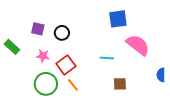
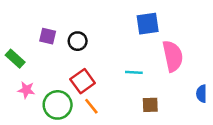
pink semicircle: (138, 45) -> (173, 56), turned 40
pink star: (43, 56) -> (26, 90), moved

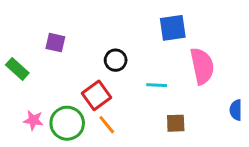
black circle: (78, 41) -> (116, 60), moved
pink star: (26, 90) -> (33, 120), moved

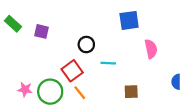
pink semicircle: (202, 66) -> (151, 49), size x0.7
green rectangle: (17, 69) -> (13, 24), moved
cyan line: (157, 85) -> (108, 63), moved

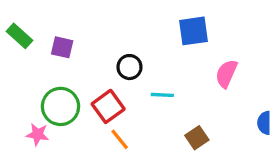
pink semicircle: (151, 49) -> (226, 74), turned -144
green circle: (50, 92) -> (60, 106), moved
brown square: (131, 92) -> (197, 138), turned -32

